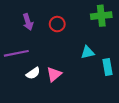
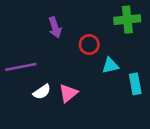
purple arrow: (28, 22) -> (55, 27), moved
red circle: (57, 24) -> (89, 45), moved

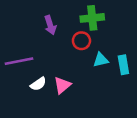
green cross: (127, 20) -> (92, 18), moved
cyan rectangle: (135, 84) -> (123, 65), moved

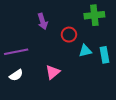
green cross: (92, 18) -> (94, 15), moved
white semicircle: (38, 84) -> (16, 75), moved

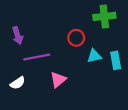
purple arrow: (43, 21) -> (18, 36), moved
purple line: (16, 52) -> (37, 57), moved

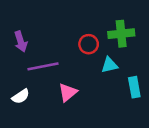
green cross: (104, 16) -> (121, 34), moved
cyan rectangle: (116, 60) -> (134, 87), moved

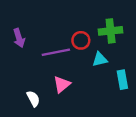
purple line: (43, 66) -> (56, 52), moved
white semicircle: (21, 96) -> (33, 99), moved, turned -84

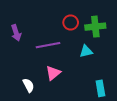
red circle: (81, 40) -> (71, 22), moved
cyan rectangle: (122, 80) -> (100, 88), moved

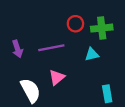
purple arrow: (16, 33) -> (17, 49), moved
white semicircle: (28, 85) -> (31, 91), size x1.6

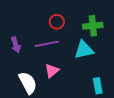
red circle: (75, 24) -> (57, 22), moved
cyan triangle: (92, 54) -> (84, 50), size x1.5

